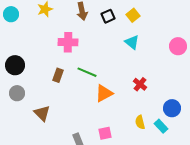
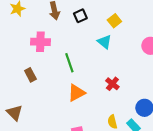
yellow square: (133, 15) -> (114, 21), moved
green line: (87, 72) -> (69, 63), moved, turned 48
brown rectangle: (58, 75) -> (30, 75), turned -48

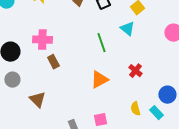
pink cross: (40, 42) -> (42, 40), moved
green line: (69, 63) -> (101, 43), moved

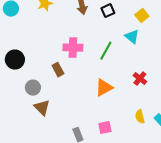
pink cross: (42, 40) -> (73, 48), moved
green line: (101, 43) -> (106, 51), turned 48
gray circle: (12, 80) -> (33, 88), moved

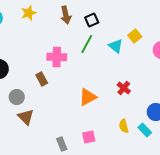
yellow square: (142, 16) -> (135, 36), moved
green line: (106, 51) -> (87, 44), moved

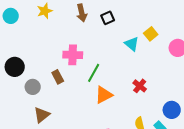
green line: (87, 44) -> (94, 73), moved
gray circle: (17, 97) -> (33, 87), moved
brown triangle: (26, 117) -> (42, 115), turned 36

